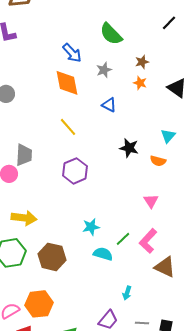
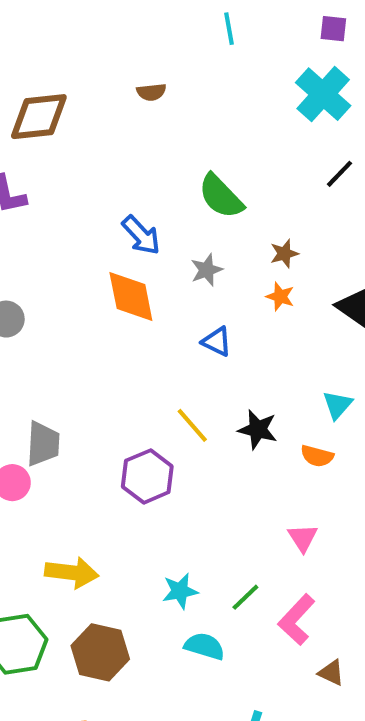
yellow line: (68, 127) -> (192, 425), moved
yellow arrow: (24, 218) -> (72, 573), moved
green line: (123, 239) -> (245, 597), moved
brown triangle: (165, 267) -> (331, 673), size x0.6

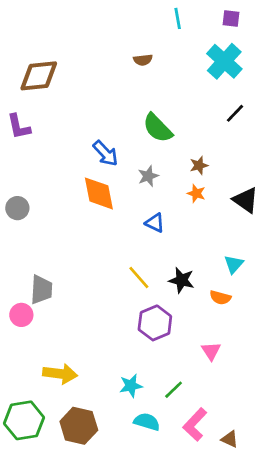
cyan line: (229, 29) -> (178, 18), moved
brown semicircle: (151, 92) -> (143, 60), moved
purple hexagon: (147, 476) -> (155, 323), moved
pink L-shape: (297, 620) -> (195, 424), moved

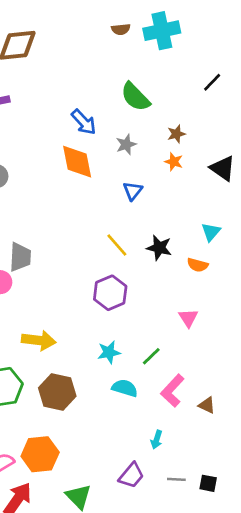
cyan cross: (224, 61) -> (162, 31), moved, turned 36
blue triangle: (155, 223) -> (133, 191), turned 42
purple hexagon: (155, 323) -> (110, 293), moved

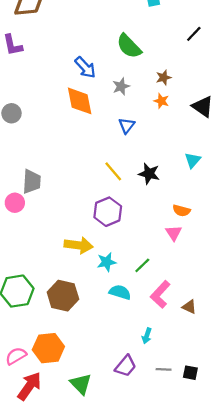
orange semicircle: (198, 265) -> (181, 211), moved
yellow arrow: (39, 340) -> (79, 245), moved

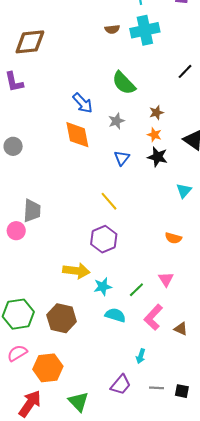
black star: (149, 174) -> (158, 157), moved
pink triangle: (174, 233) -> (166, 279), moved
pink semicircle: (16, 356) -> (17, 353), moved

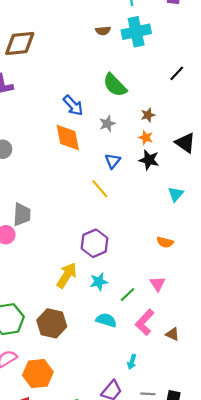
yellow line: (109, 201) -> (100, 189), moved
yellow arrow: (76, 271) -> (67, 275), turned -65
cyan star: (103, 287) -> (99, 282), moved

